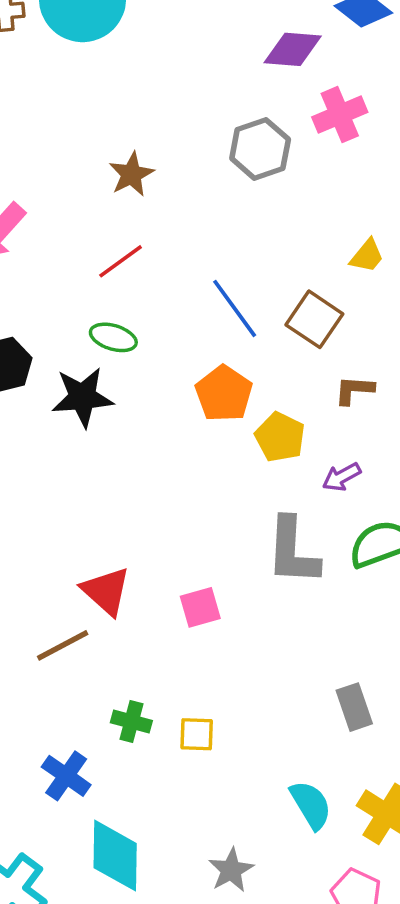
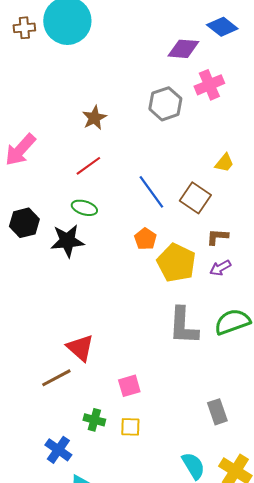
orange pentagon: (224, 394) -> (145, 239), size x0.7
yellow pentagon: (280, 437) -> (176, 263), size x1.4
purple arrow: (342, 477) -> (220, 268), moved
pink square: (200, 607) -> (129, 386), moved

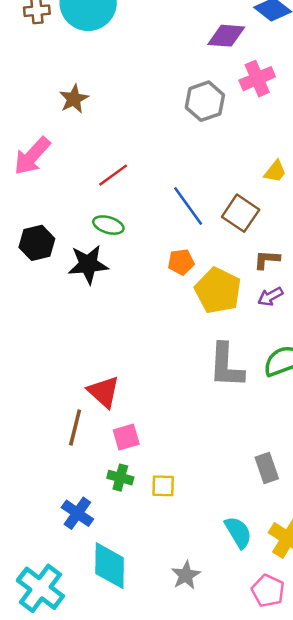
brown star: (94, 118) -> (74, 99), moved
orange pentagon: (145, 239) -> (181, 262), turned 30
brown line: (56, 378) -> (75, 428), turned -48
pink square: (129, 386) -> (126, 437), moved

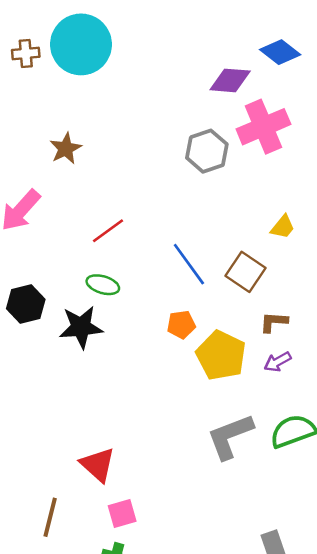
pink cross: (257, 79) -> (263, 127), size x1.4
gray L-shape: (226, 366) -> (230, 436), turned 66
brown line: (75, 428) -> (50, 517), moved

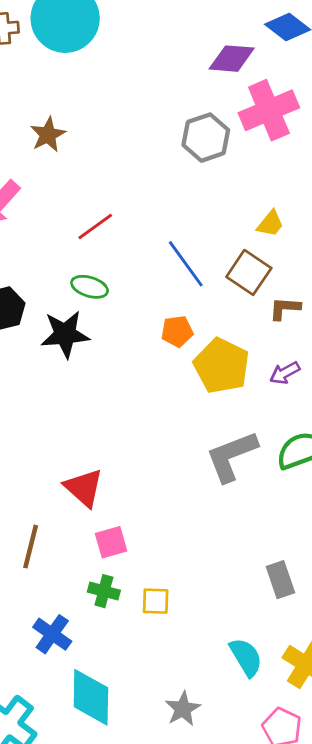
yellow trapezoid: (283, 227) -> (270, 224), moved
brown L-shape: (274, 322) -> (285, 308), moved

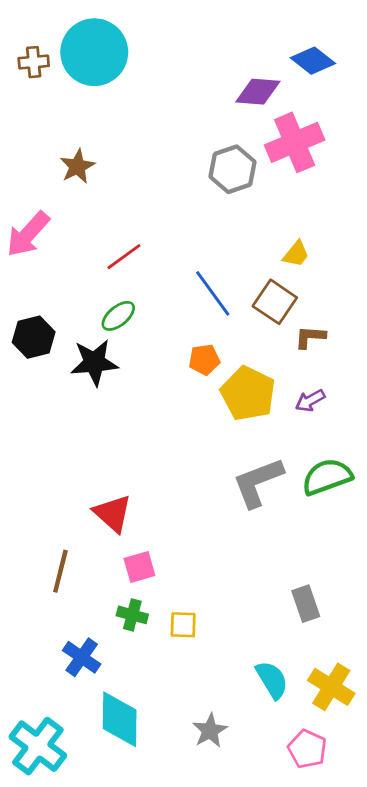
green ellipse: (90, 287) -> (118, 316), turned -56

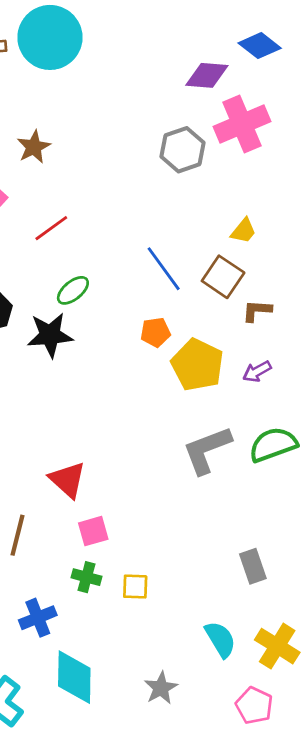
red line: (124, 257) -> (51, 228), moved
blue cross: (82, 657) -> (38, 618), turned 33

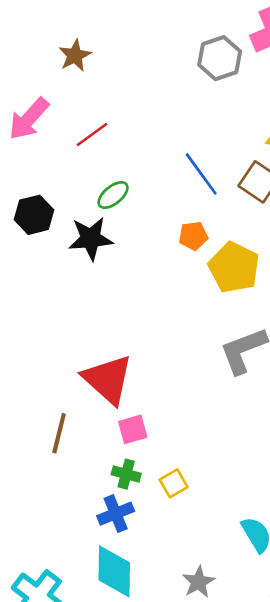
red triangle: (68, 480) -> (108, 379), size x1.4
yellow square: (135, 587) -> (174, 483), turned -32
blue cross: (38, 618) -> (116, 514), moved

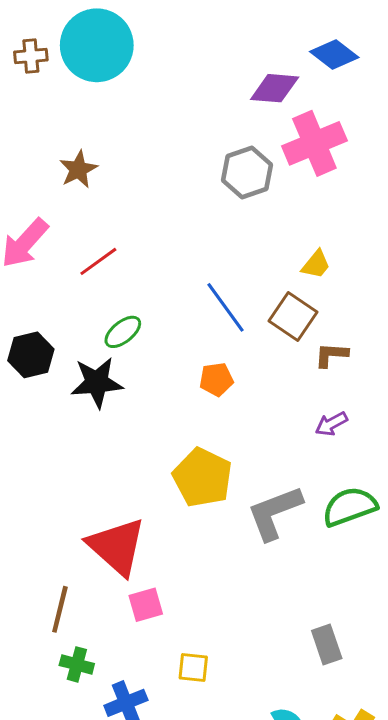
yellow pentagon: (234, 267) -> (203, 477), moved
green cross: (126, 474) -> (77, 664), moved
yellow square: (174, 483) -> (193, 668), turned 36

